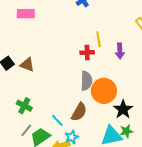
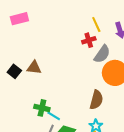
gray semicircle: (86, 81) -> (102, 54), moved, turned 48
cyan line: (57, 120) -> (54, 116), moved

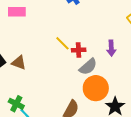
yellow line: (96, 24) -> (62, 43), moved, turned -35

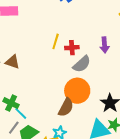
yellow line: (62, 43) -> (56, 41), turned 63
orange circle: (96, 88) -> (77, 91), moved

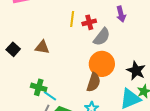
brown triangle: (12, 62) -> (42, 47), moved

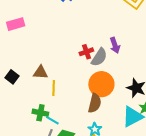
purple arrow: (121, 14) -> (115, 45), moved
yellow line: (72, 19) -> (54, 88), moved
red cross: (89, 22) -> (86, 52), moved

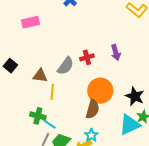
pink rectangle: (16, 24) -> (30, 22), moved
gray semicircle: (99, 57) -> (66, 66), moved
black square: (12, 77) -> (10, 66), moved

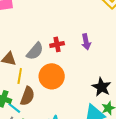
orange circle: (100, 91) -> (52, 76), moved
brown semicircle: (93, 109) -> (27, 96), moved

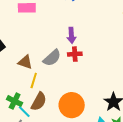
purple arrow: (86, 42) -> (71, 35), moved
orange circle: (52, 76) -> (72, 105), moved

